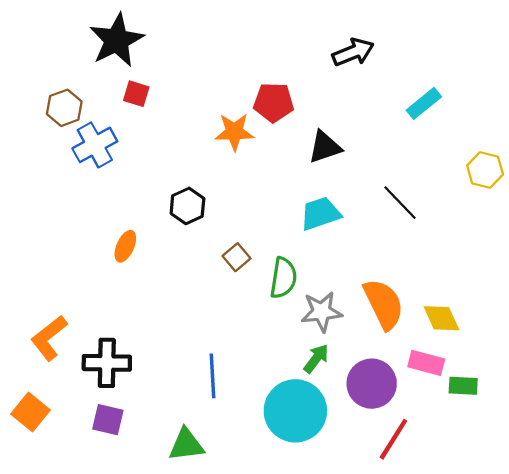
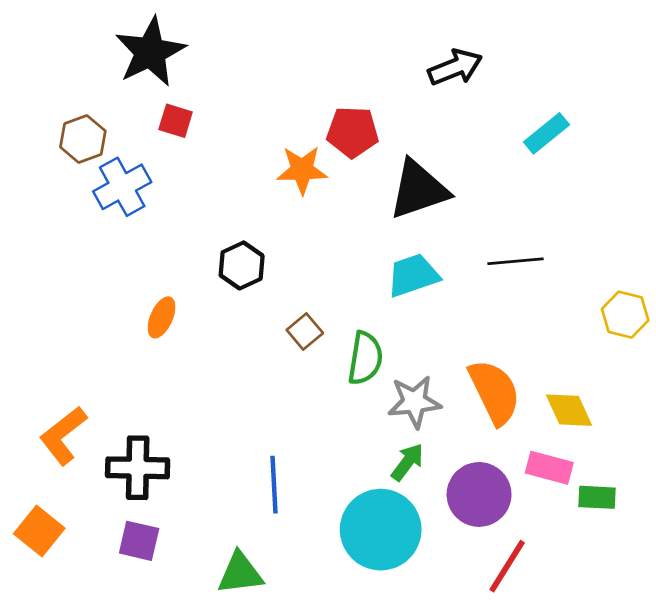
black triangle: (325, 147) -> (419, 190), size x1.4
yellow hexagon: (485, 170) -> (625, 315), moved
black line: (400, 203) -> (516, 261), turned -51

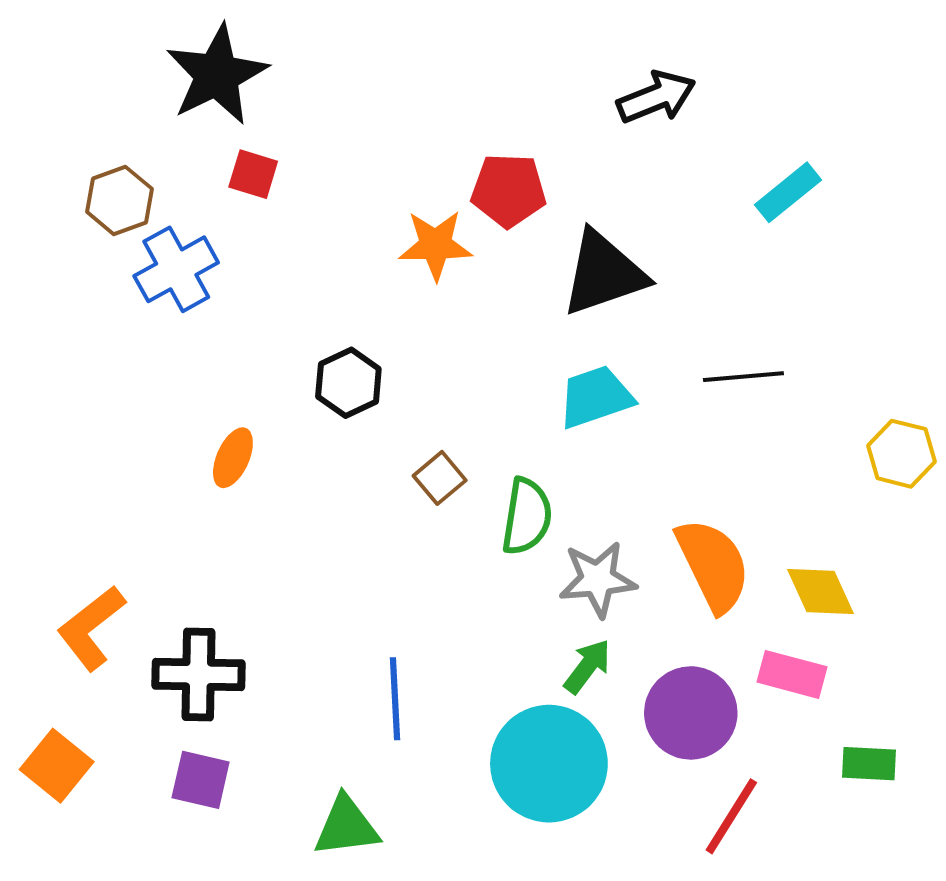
green rectangle: (597, 497) -> (869, 764), moved

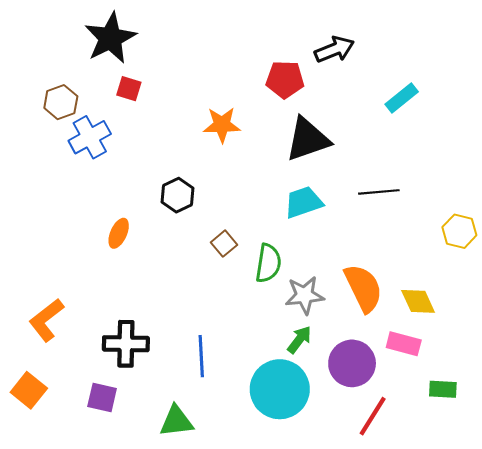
red pentagon: (508, 190) -> (285, 79), moved
black cross: (199, 674) -> (126, 344), moved

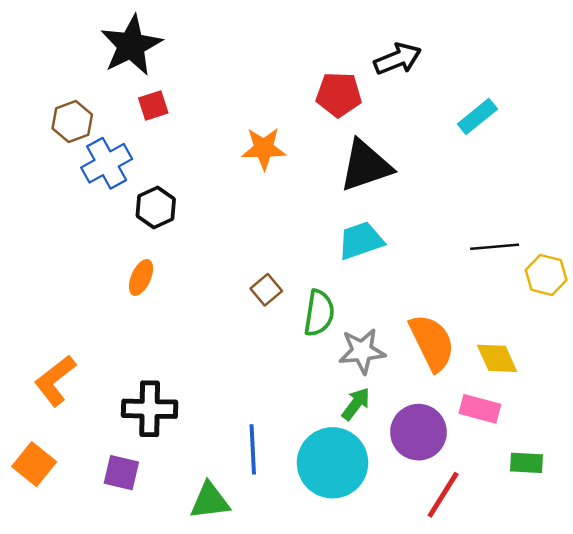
red square: (129, 89) -> (153, 106), turned -35
black line: (379, 192) -> (495, 247), moved
black hexagon: (177, 195) -> (156, 207), moved
blue line: (201, 356) -> (253, 449), moved

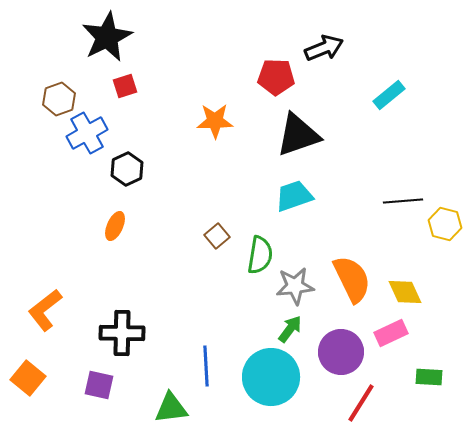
pink rectangle: (480, 409) -> (391, 333), turned -40

